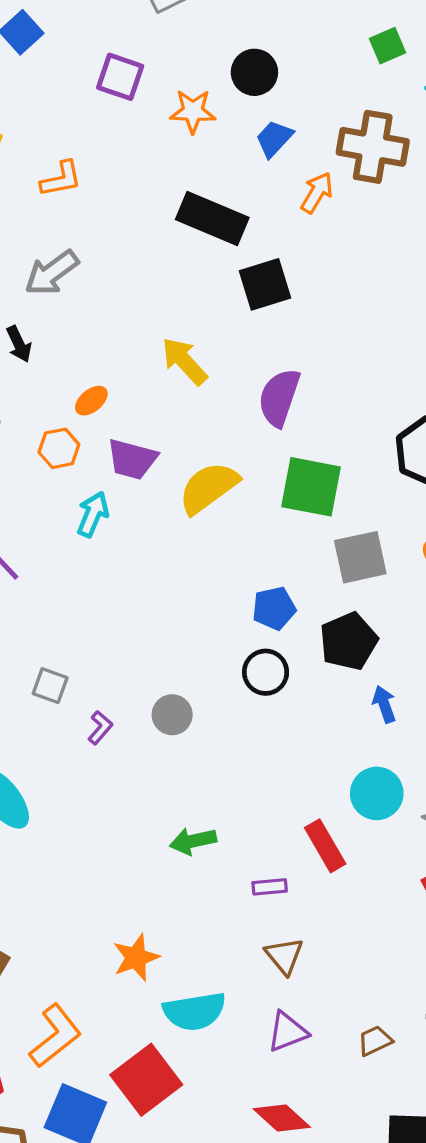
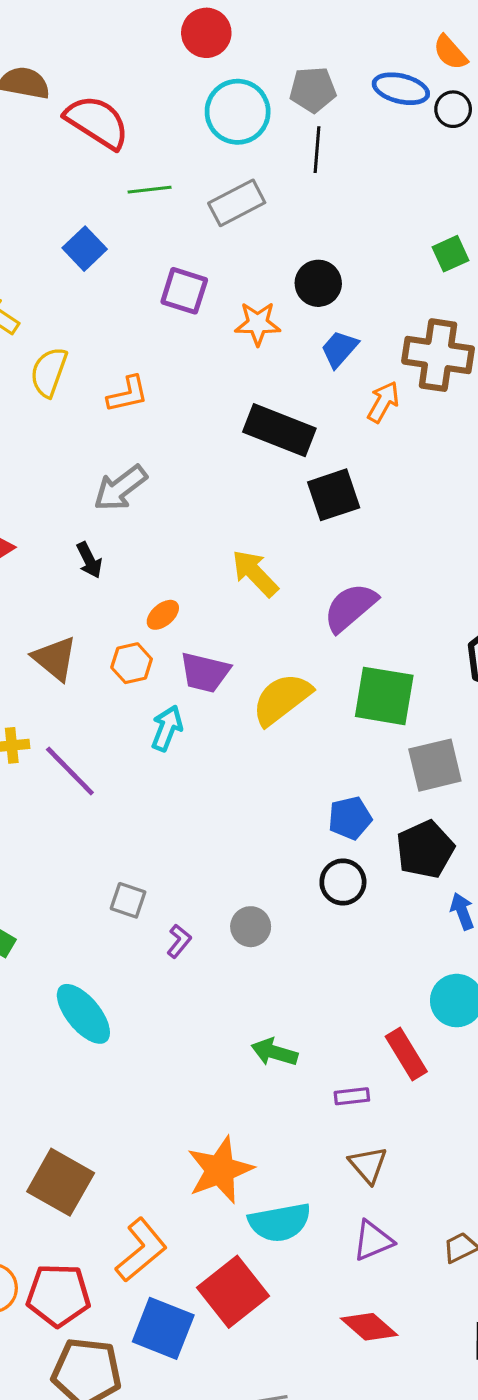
purple semicircle: (279, 397) -> (350, 607), turned 32
green arrow: (193, 841) -> (274, 1052), turned 30
orange star: (136, 958) -> (220, 1170), size x1.4

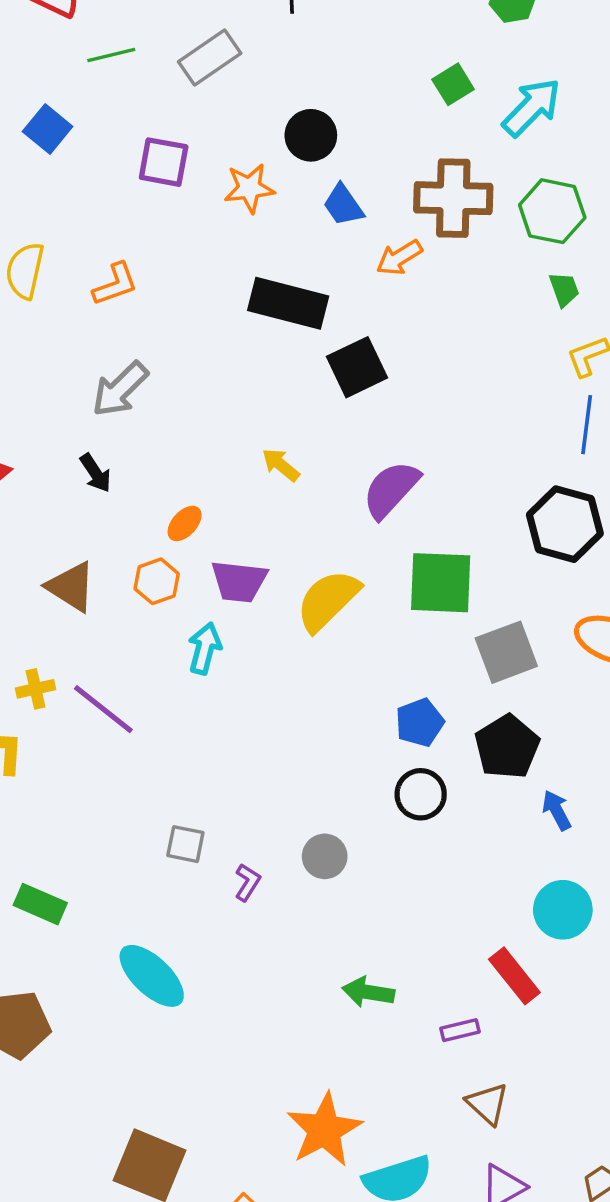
blue trapezoid: (339, 349) -> (343, 205), turned -69
orange arrow: (383, 402) -> (399, 258), turned -144
yellow arrow: (255, 573) -> (281, 465), size x0.7

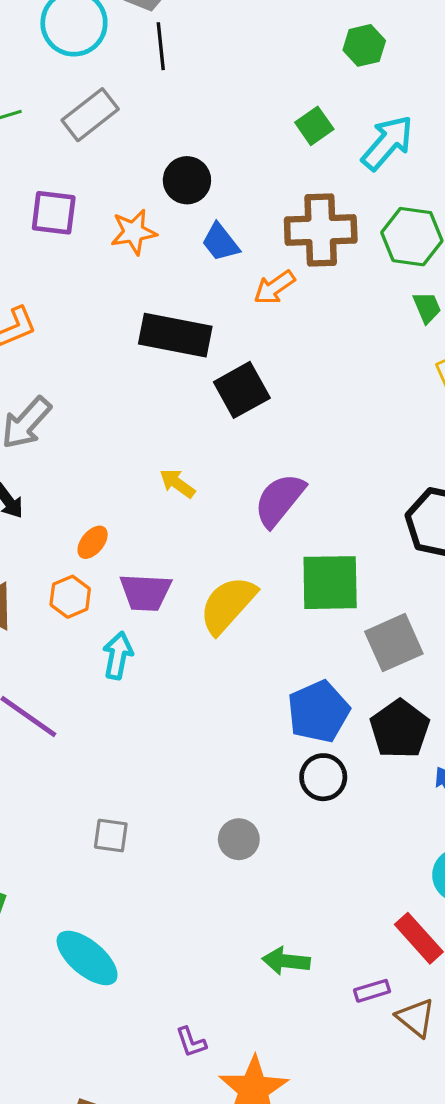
blue pentagon: (420, 722) -> (318, 712), size x1.4
purple L-shape: (247, 882) -> (191, 1042), moved, turned 132
brown triangle: (487, 1104) -> (416, 1018), moved

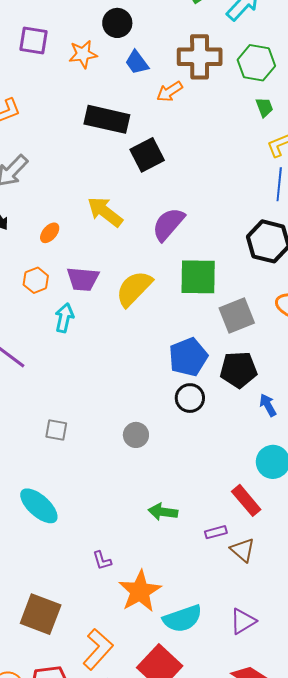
yellow arrow: (177, 483) -> (105, 212), size x1.6
orange ellipse: (93, 542) -> (50, 233), moved
black pentagon: (400, 729) -> (239, 370), turned 30

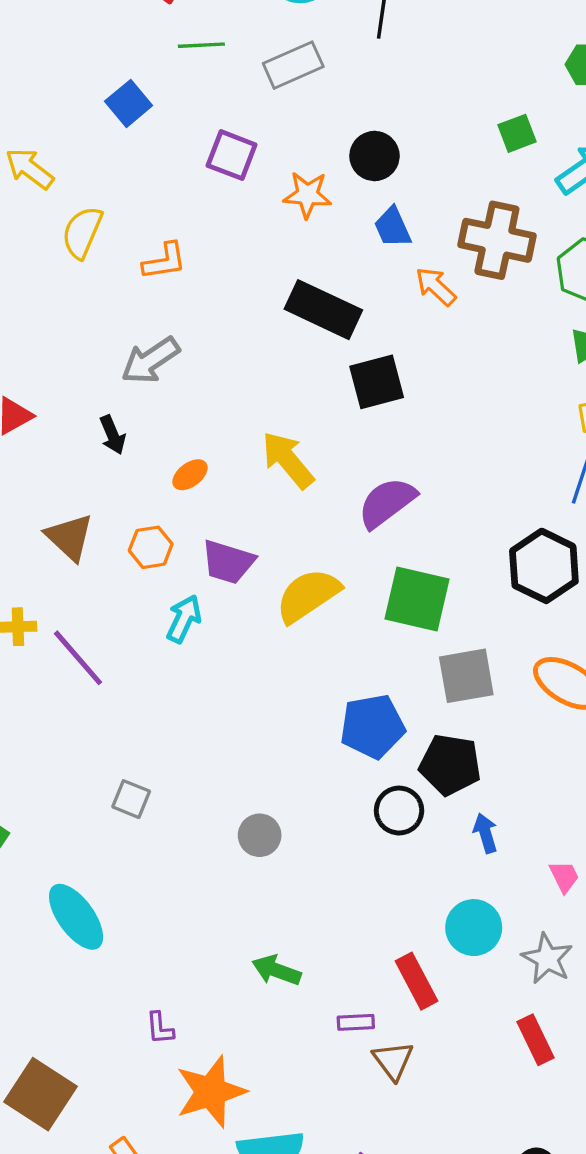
orange arrow: (170, 92) -> (436, 287), turned 64
black circle: (190, 398) -> (399, 811), moved

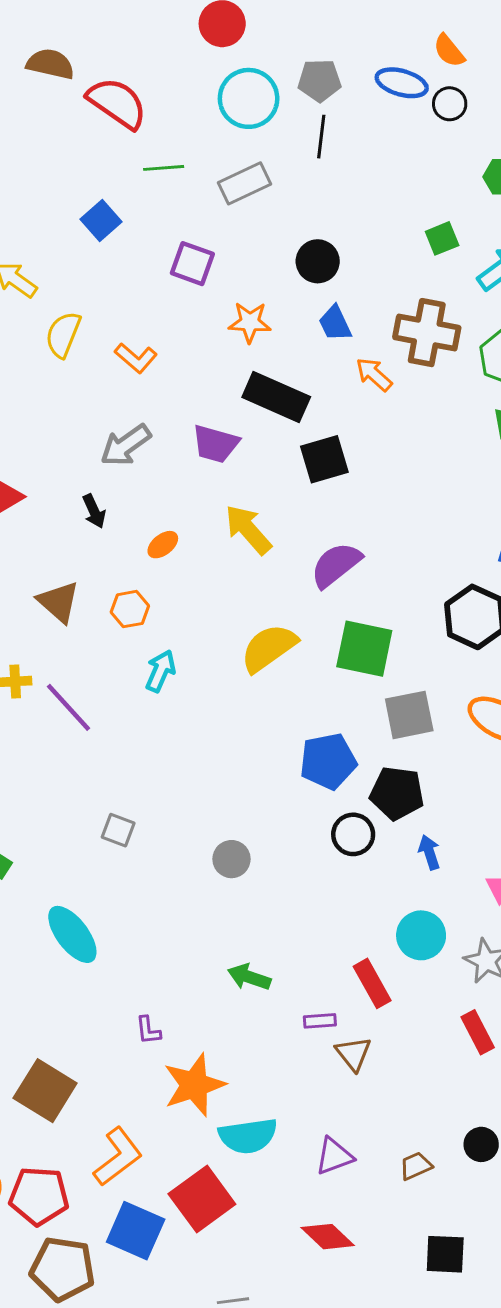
orange star: (307, 195) -> (250, 322), moved
orange L-shape: (164, 261) -> (136, 358), turned 51
purple trapezoid: (228, 562) -> (216, 444), moved

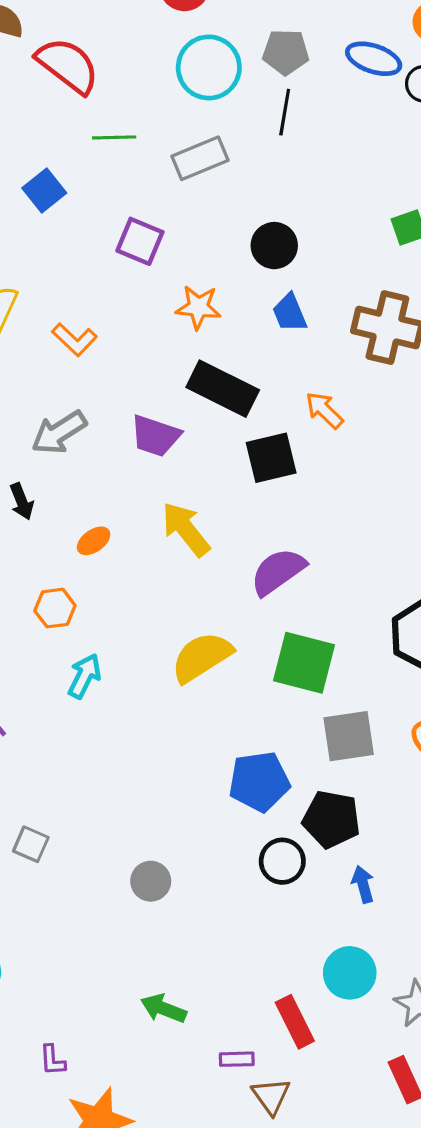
orange arrow: (374, 374) -> (324, 410), moved

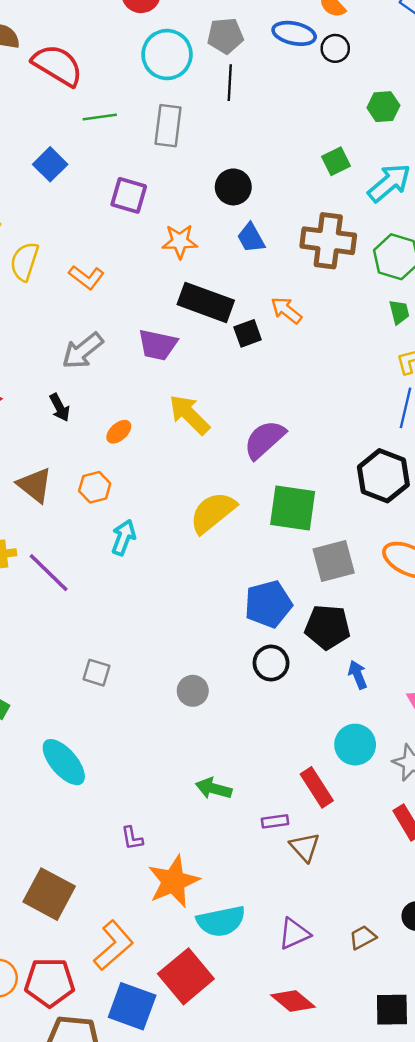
gray rectangle: (200, 158) -> (168, 126), turned -54
black square: (271, 458) -> (248, 333), moved, size x0.7
black circle: (282, 861) -> (271, 663), moved

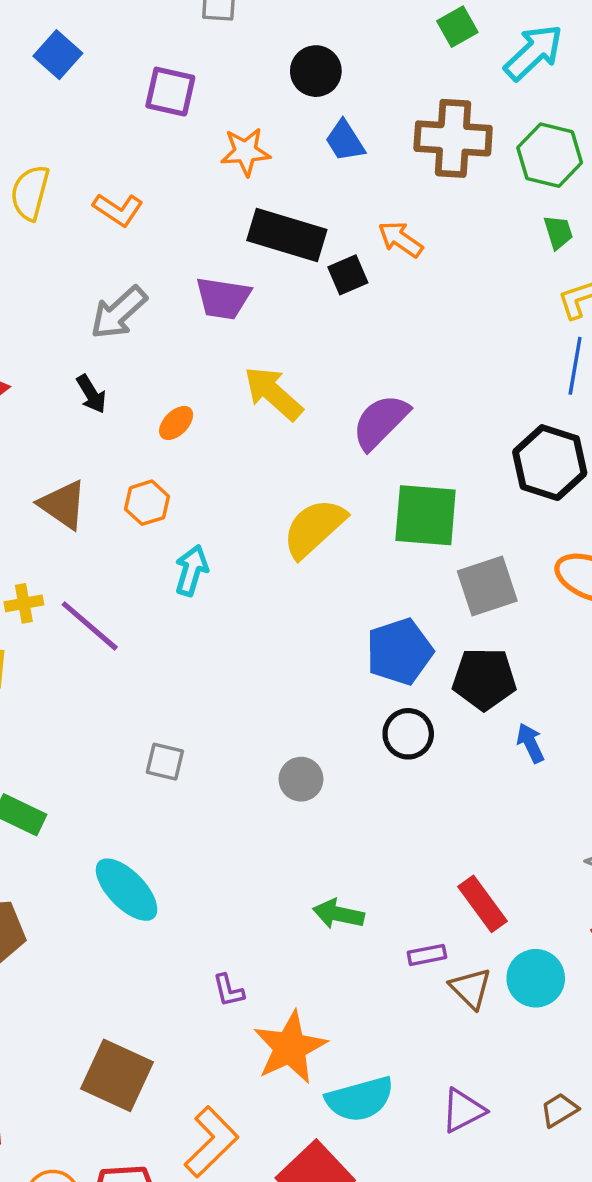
cyan circle: (355, 745) -> (536, 978), moved

